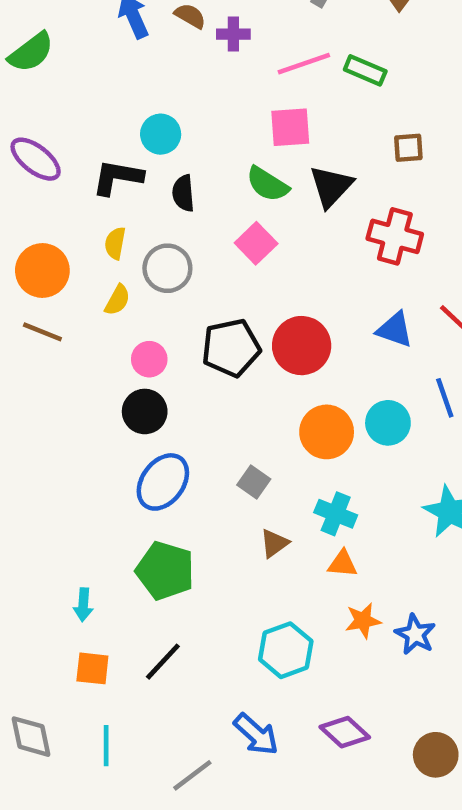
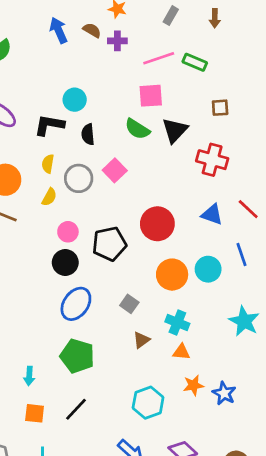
pink square: (256, 243) -> (115, 170), moved
black pentagon: (231, 348) -> (109, 244), moved

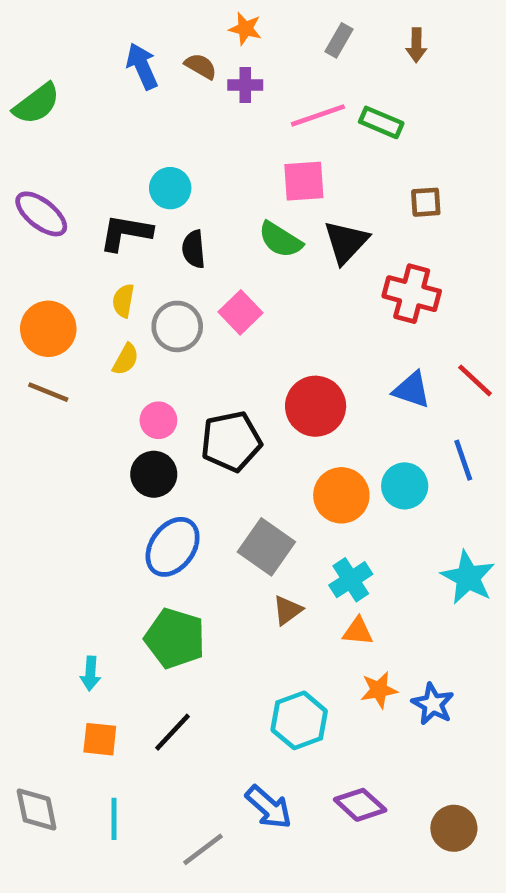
gray square: (129, 304) -> (266, 547), size x1.6
cyan cross: (177, 323) -> (351, 580), turned 35

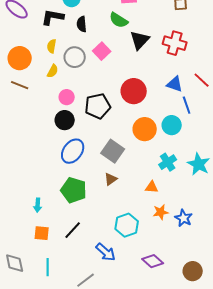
black triangle: (346, 242) -> (140, 40), moved
blue line: (463, 460) -> (187, 105), moved
cyan cross: (351, 580) -> (168, 162), moved
brown triangle: (287, 610) -> (111, 179), moved
blue arrow: (269, 807) -> (106, 252), moved

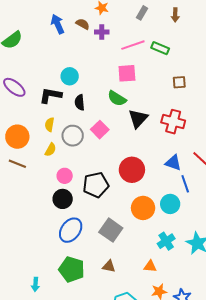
brown triangle: (111, 179) -> (109, 266), moved, turned 48

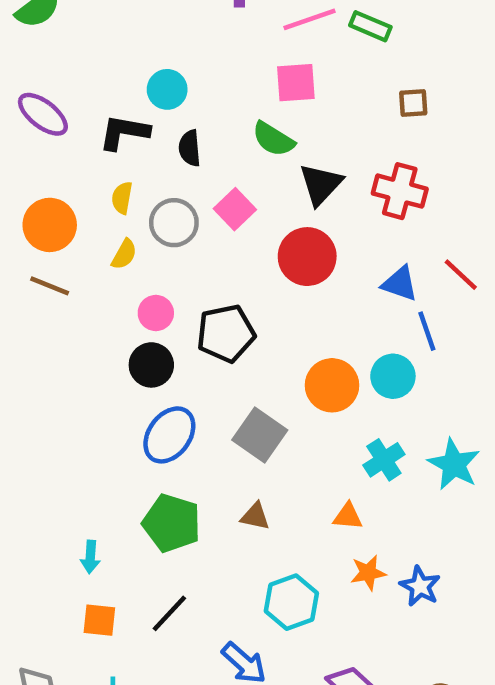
red circle: (132, 170) -> (307, 257), moved

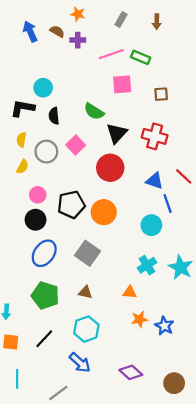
pink square: (296, 83) -> (122, 84), moved
orange circle: (332, 385) -> (104, 212), moved
cyan hexagon: (291, 602) -> (86, 329), moved

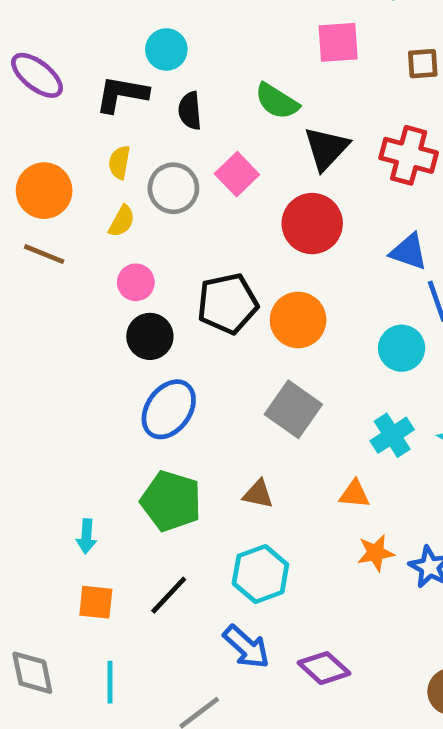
pink circle: (38, 195) -> (136, 282), moved
gray square: (87, 253) -> (293, 409), moved
purple diamond: (131, 372) -> (324, 668), moved

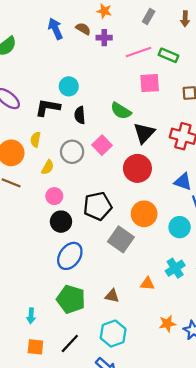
yellow semicircle: (119, 162) -> (35, 140), moved
orange circle: (298, 320) -> (144, 214), moved
gray square: (293, 409) -> (121, 239), moved
orange triangle: (355, 494) -> (147, 284), moved

